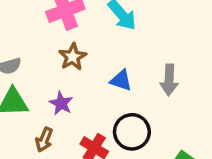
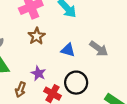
gray arrow: (169, 80) -> (99, 49), turned -54
purple star: (61, 103) -> (38, 73), moved

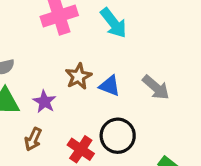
brown star: (37, 36) -> (78, 76), moved
purple star: (38, 73) -> (44, 102), moved

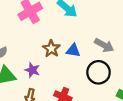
black circle: (118, 136) -> (99, 72), moved

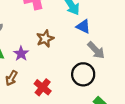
blue triangle: (73, 51) -> (83, 26), moved

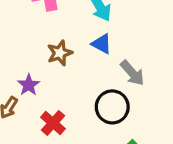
blue triangle: (83, 26) -> (102, 44), moved
purple star: (21, 54) -> (29, 85), moved

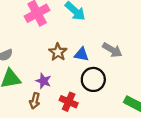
blue triangle: (102, 44) -> (81, 54), moved
black circle: (112, 107) -> (93, 79), moved

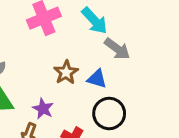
gray arrow: (112, 50) -> (117, 49), moved

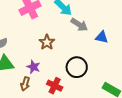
blue triangle: (97, 79) -> (102, 37), moved

